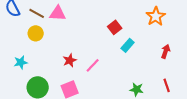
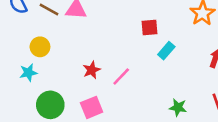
red square: (115, 27) -> (150, 27), turned 32
yellow circle: (36, 33) -> (40, 47), moved

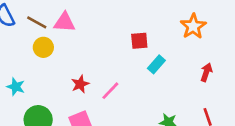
yellow circle: (40, 47) -> (43, 47), moved
cyan star: (28, 73) -> (16, 87), turned 30

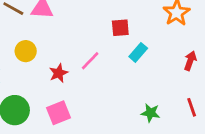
yellow circle: (43, 47) -> (26, 51), moved
pink line: (110, 91) -> (90, 61), moved

